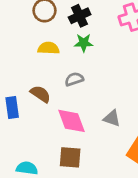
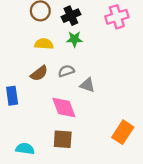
brown semicircle: (40, 94) -> (39, 73), moved, turned 108
gray triangle: (112, 118) -> (87, 85), moved

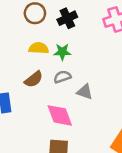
green star: (74, 39) -> (62, 52), moved

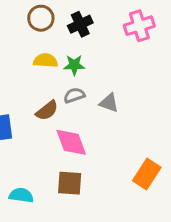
brown semicircle: (34, 79) -> (47, 110), moved
gray triangle: (85, 92) -> (109, 103), moved

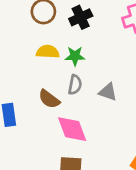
gray semicircle: (74, 95) -> (75, 85), turned 120
brown semicircle: (47, 110) -> (49, 99), turned 75

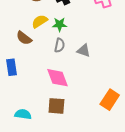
yellow semicircle: (48, 52) -> (40, 21), turned -35
brown semicircle: (49, 99) -> (24, 38), moved

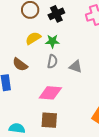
brown semicircle: (24, 38) -> (20, 64), moved
pink diamond: (57, 78) -> (50, 93), turned -65

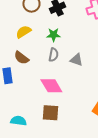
yellow semicircle: (33, 38) -> (23, 32), moved
pink diamond: (50, 93) -> (51, 86), turned 55

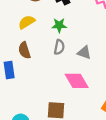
brown semicircle: (21, 58) -> (24, 50), turned 35
pink diamond: (51, 86) -> (77, 81), moved

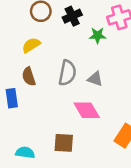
green star: (59, 25) -> (98, 35), moved
gray semicircle: (59, 47) -> (67, 73), size x1.5

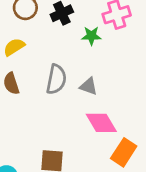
pink diamond: (87, 110) -> (101, 123), moved

